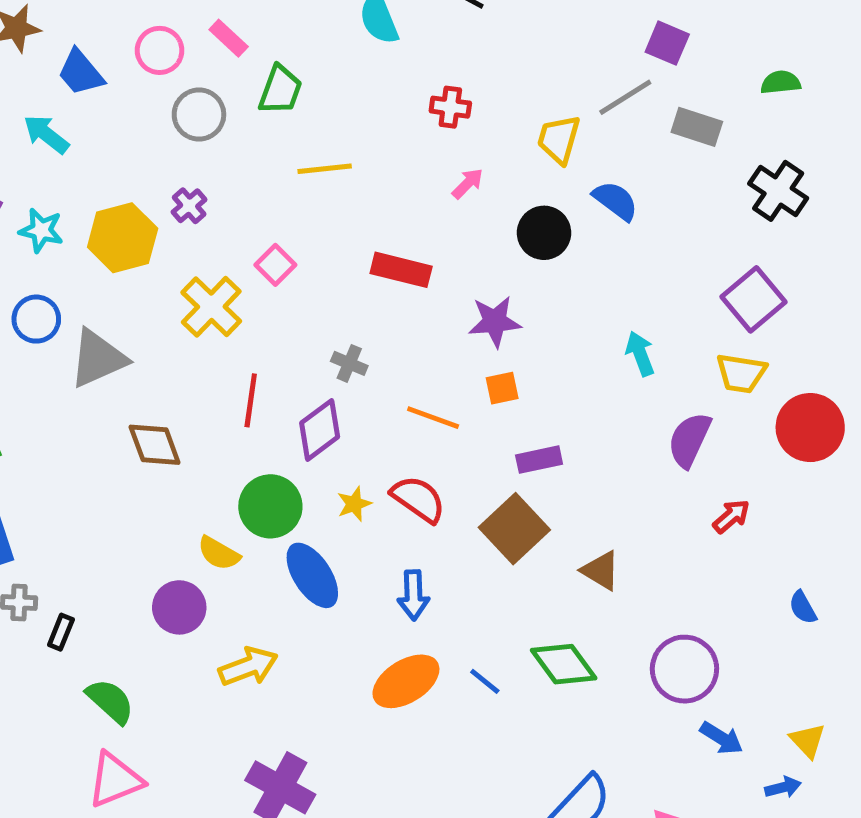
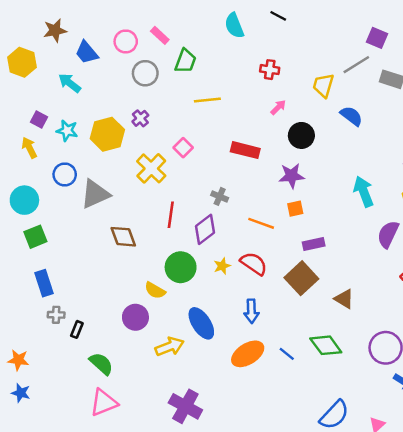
black circle: (544, 233) -> (301, 135), moved
cyan arrow: (640, 354) -> (364, 192), size x1.4
blue ellipse: (312, 575) -> (201, 323), moved

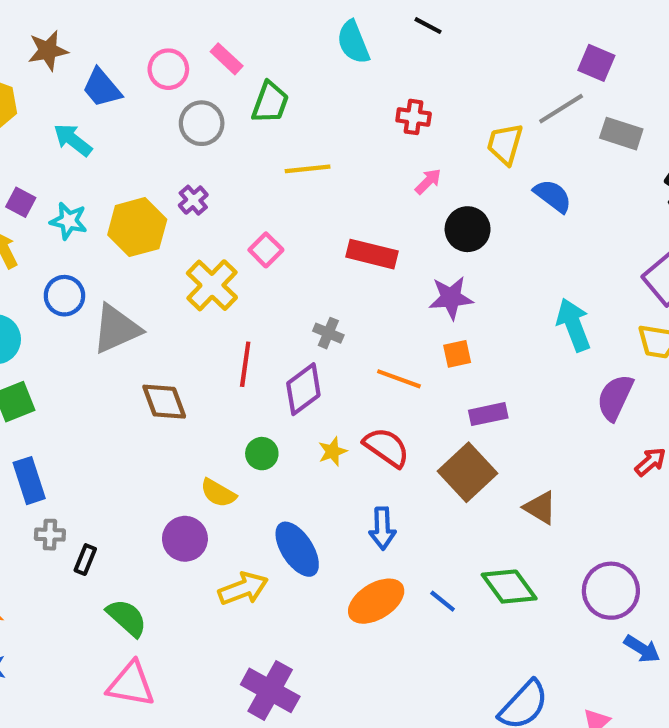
green circle: (181, 267) -> (262, 454), size x0.6
pink triangle: (104, 403) -> (131, 684), turned 32

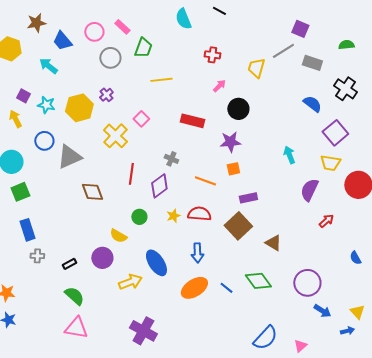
blue semicircle: (553, 196) -> (312, 104), moved
cyan arrow: (574, 325) -> (289, 155), size x0.7
red semicircle: (387, 447) -> (199, 214), turned -30
black rectangle: (85, 560) -> (69, 264), moved, turned 40

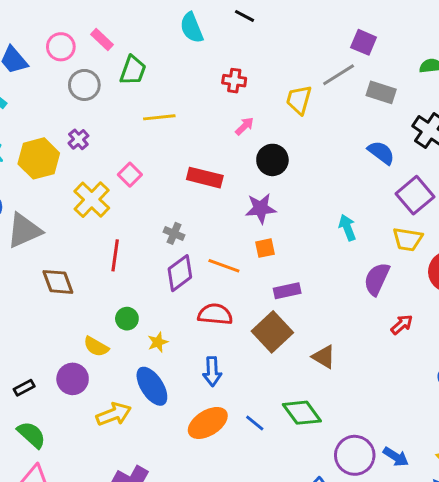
purple diamond: (159, 186) -> (180, 273), moved
yellow star: (173, 216) -> (158, 342), moved
purple circle: (307, 283) -> (355, 455), moved

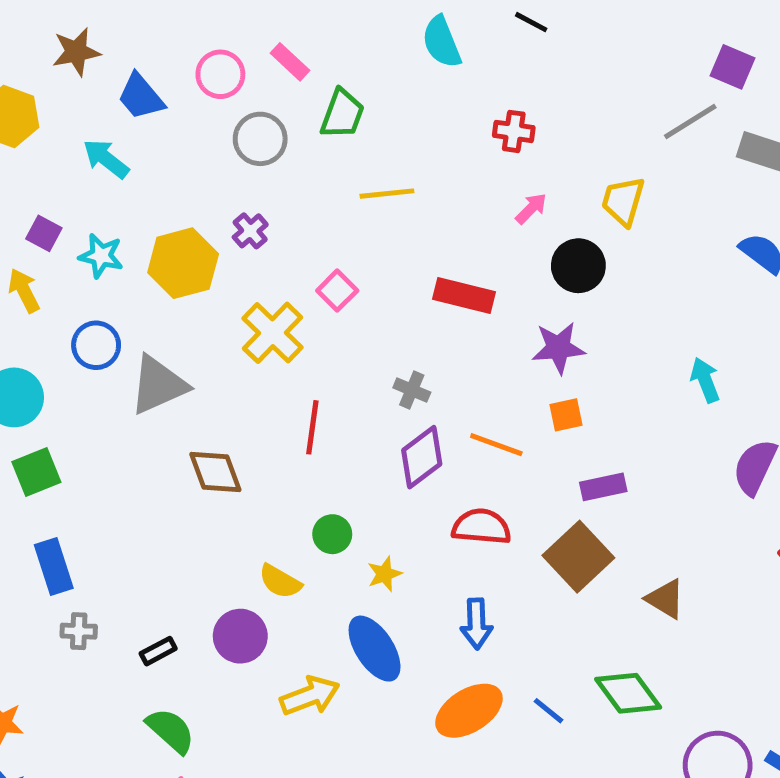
yellow trapezoid: (299, 100) -> (623, 201), moved

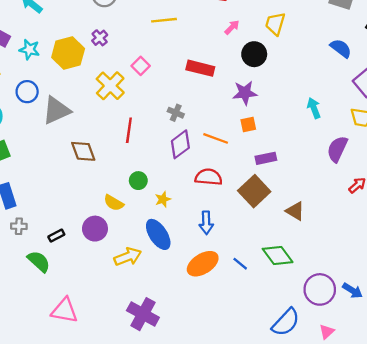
green semicircle: (171, 731) -> (39, 261), moved

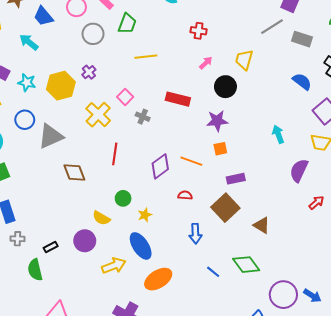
gray cross: (176, 113) -> (143, 117), moved
red semicircle: (209, 177) -> (185, 195), size x0.6
blue arrow: (206, 223) -> (195, 234), moved
green semicircle: (39, 261) -> (35, 270), turned -145
orange ellipse: (203, 264) -> (158, 279), moved

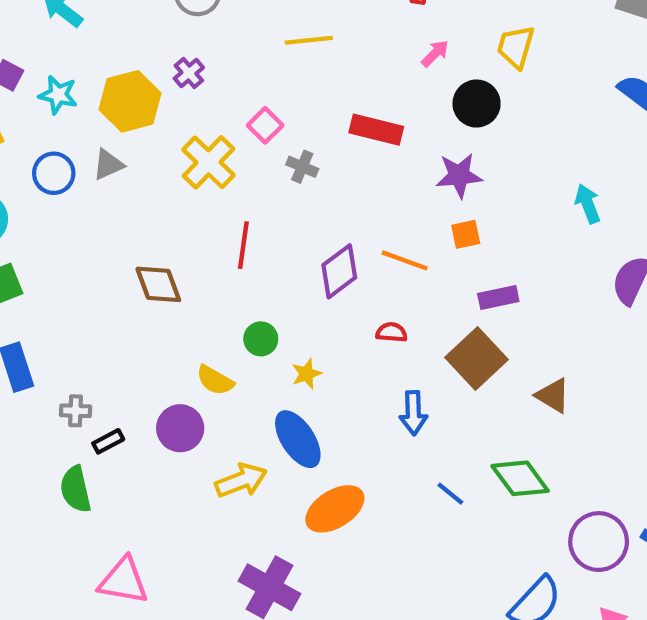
gray triangle: (51, 136) -> (108, 165), moved, size x0.6
gray cross: (18, 239) -> (76, 411), moved

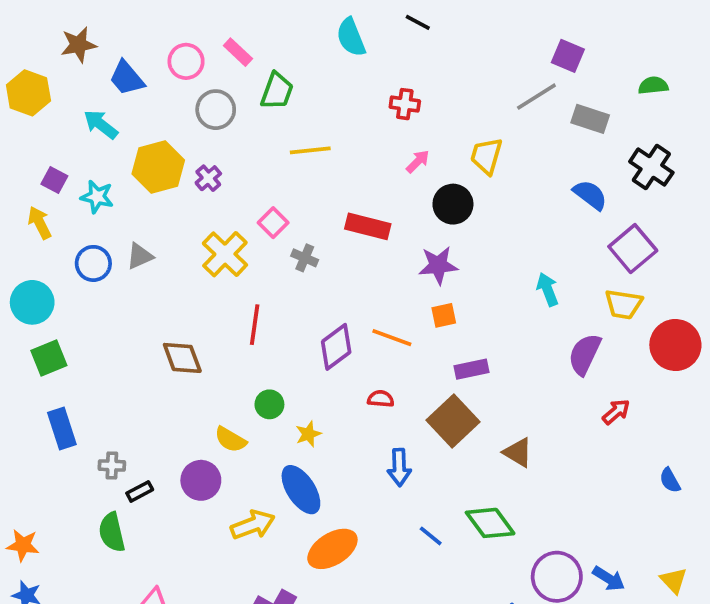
yellow hexagon: (130, 101) -> (158, 167), moved

